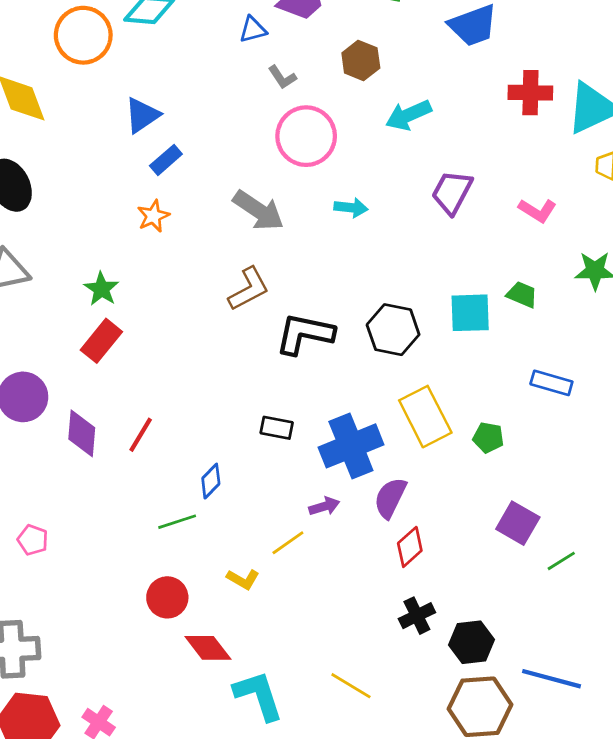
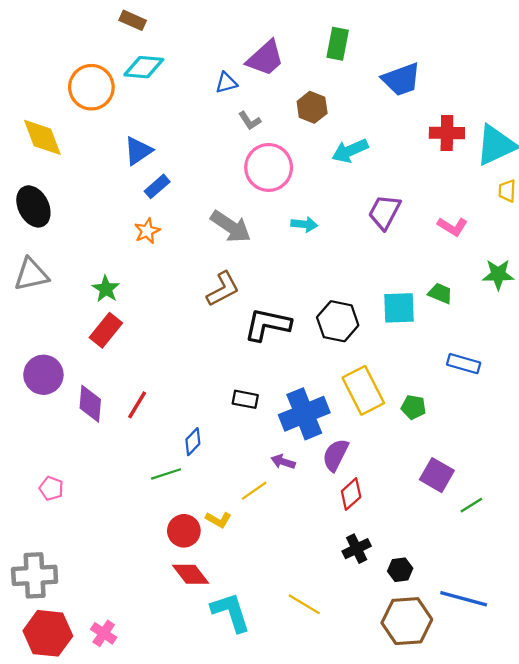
purple arrow: (324, 506) -> (283, 462), turned -145
red circle: (167, 597) -> (184, 531), moved
black hexagon: (472, 642) -> (400, 570), size x0.7

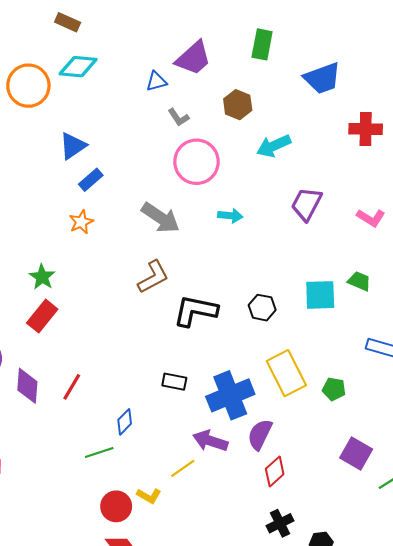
black hexagon: (338, 321) -> (262, 308), size x0.7
purple arrow: (283, 462) -> (210, 441), size x1.5

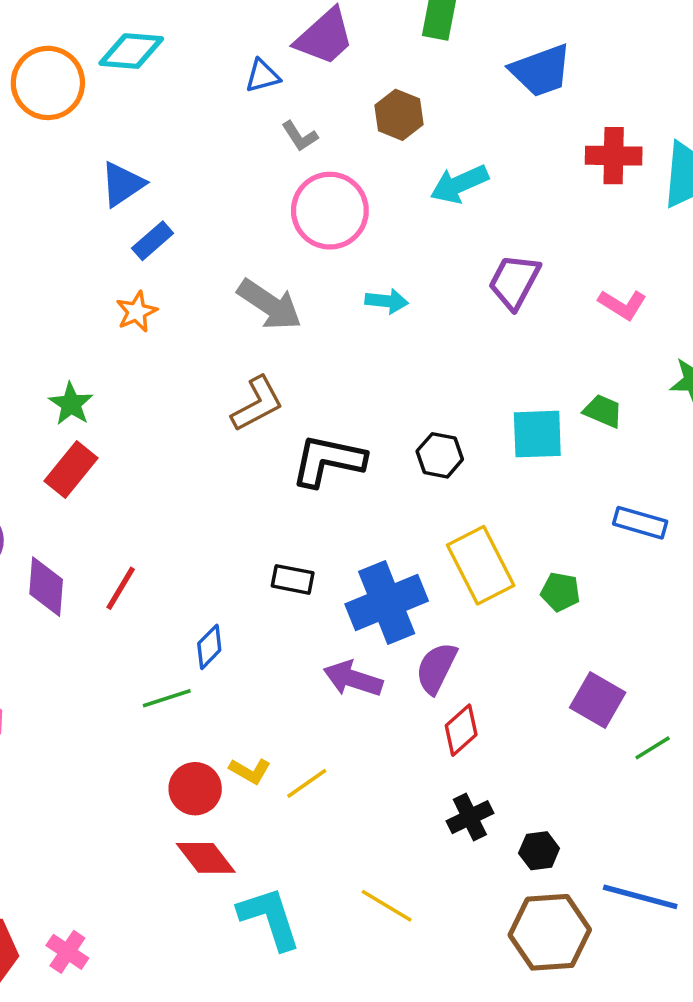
yellow line: (183, 468) -> (307, 783), moved

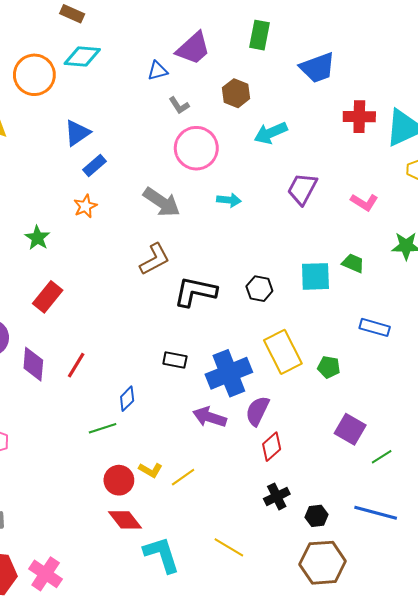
green star: (71, 404) -> (37, 238), moved
blue line: (640, 897) -> (376, 513), moved
pink cross: (67, 952) -> (46, 574), size x1.4

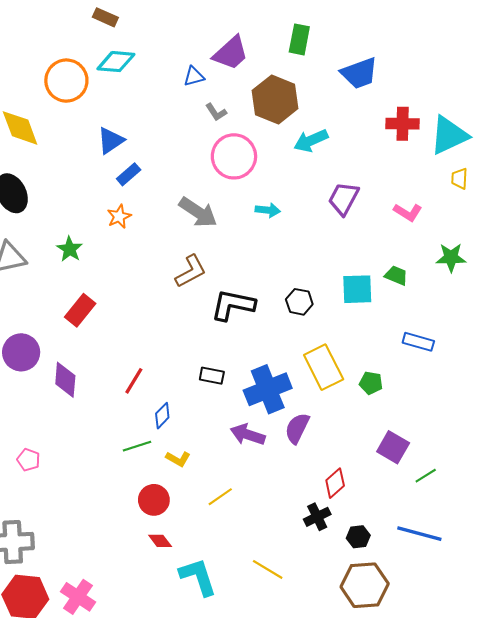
brown hexagon: (236, 93) -> (275, 99), size x1.6
red line: (76, 365) -> (134, 381), moved
red diamond: (272, 447) -> (335, 483), moved
yellow L-shape: (150, 470) -> (178, 459), moved
red diamond: (125, 520) -> (160, 541), size x0.7

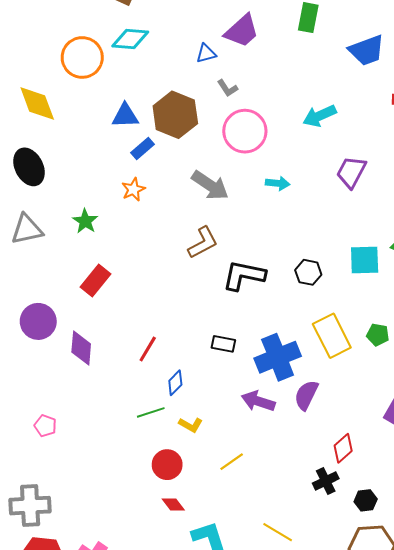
brown hexagon: (275, 99) -> (175, 115), moved
blue triangle: (111, 141) -> (125, 116), turned 32
green pentagon: (371, 383) -> (378, 335), moved

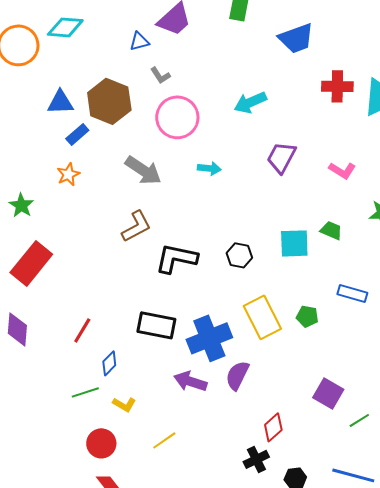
red rectangle: (96, 280) -> (31, 263), size x1.4
black rectangle: (223, 344) -> (156, 325), size x1.6

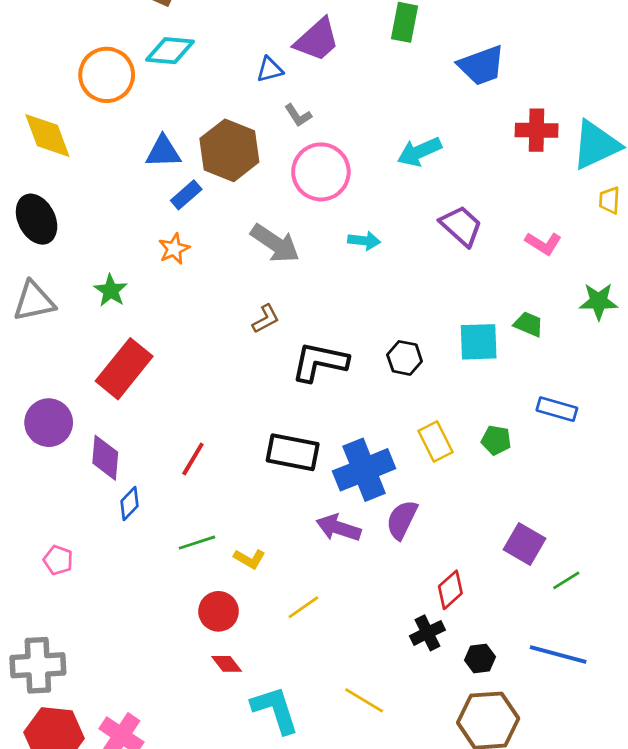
purple trapezoid: (281, 157) -> (461, 226), turned 104
brown L-shape: (136, 226) -> (266, 319), size x0.7
yellow rectangle: (262, 317) -> (436, 442), size x0.7
blue diamond: (109, 363) -> (130, 504), moved

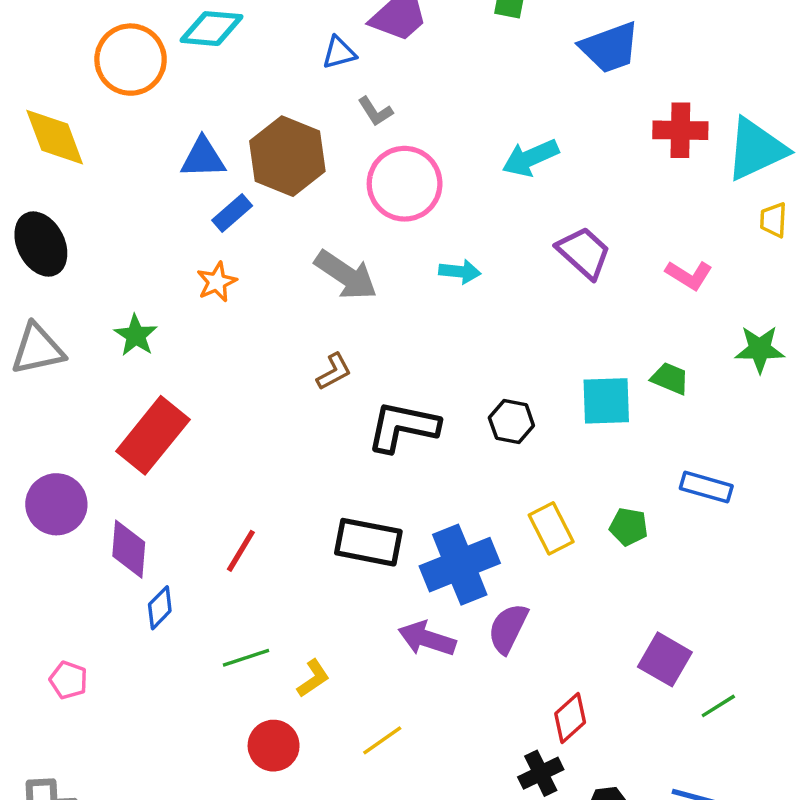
yellow L-shape: (250, 559) -> (313, 678), turned -64

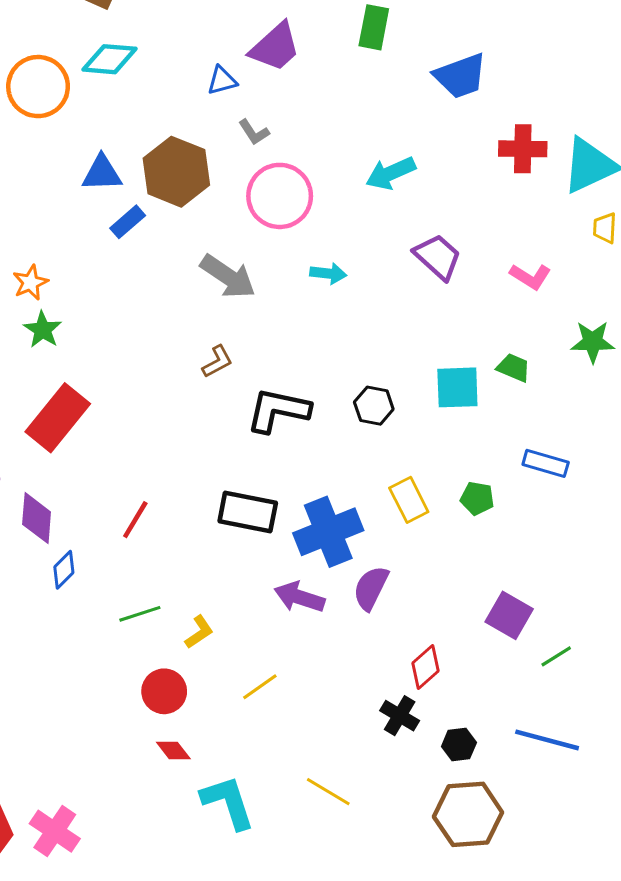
orange star: (217, 282) -> (30, 283), moved
black cross: (541, 773) -> (400, 716), turned -33

